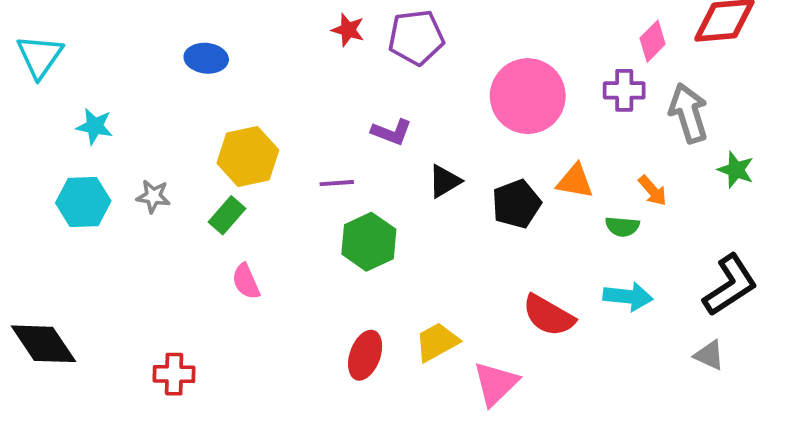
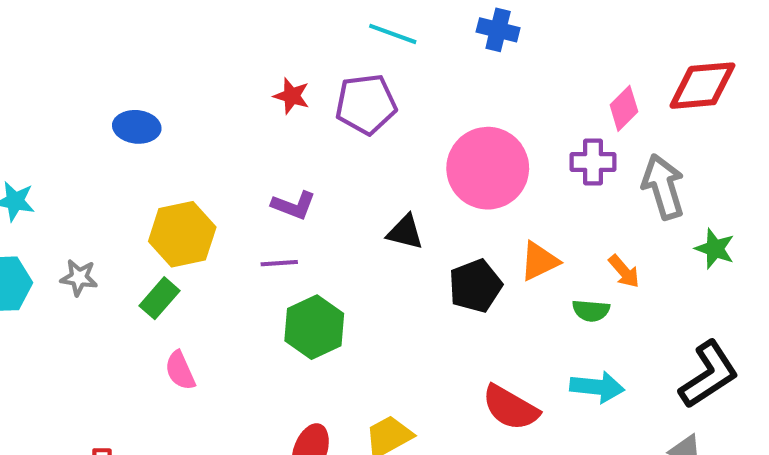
purple L-shape: (392, 132) -> (294, 205), moved
black triangle: (445, 181) -> (405, 232), moved, turned 45
orange triangle: (575, 181) -> (539, 261), turned -36

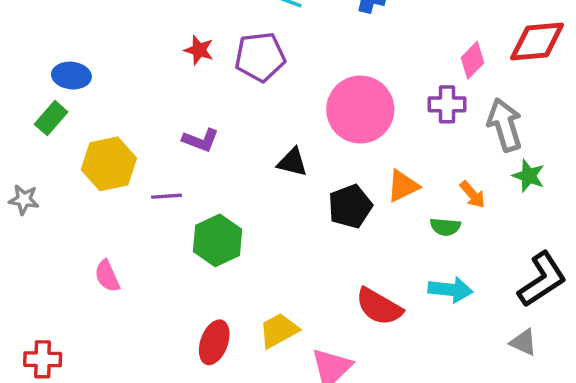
green star: (715, 249) -> (529, 176), moved
purple line: (279, 263) -> (167, 196), moved
green rectangle: (159, 298) -> (51, 118), moved

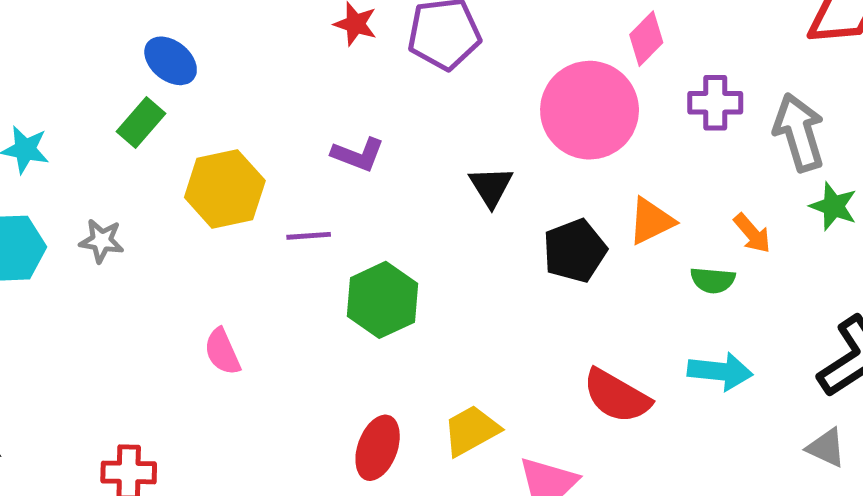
pink diamond: (472, 60) -> (646, 39), moved
blue ellipse: (71, 76) -> (171, 61), turned 33
black triangle: (292, 162) -> (491, 187), turned 44

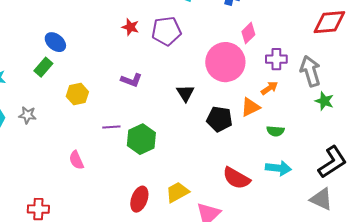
yellow hexagon: (225, 189) -> (77, 94), size x0.7
orange arrow: (752, 233) -> (269, 88), moved, turned -84
purple line: (309, 236) -> (111, 127), moved
black pentagon: (575, 251) -> (219, 119), turned 30
gray triangle: (826, 448) -> (321, 199), size x1.4

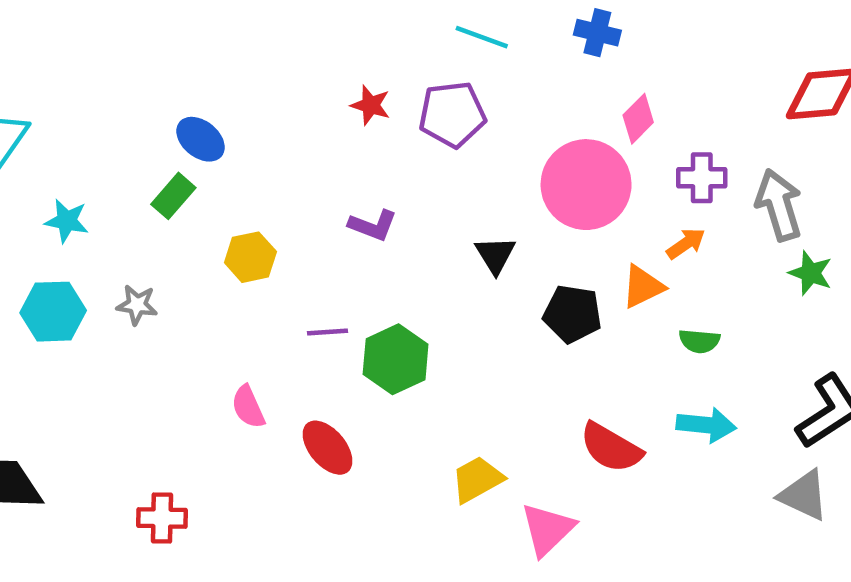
red ellipse: (139, 199) -> (328, 448), moved, turned -60

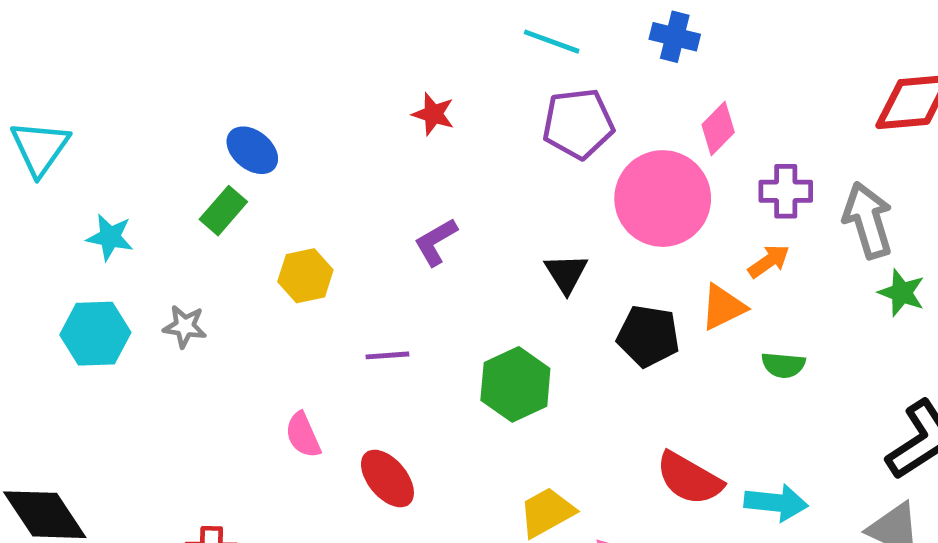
purple pentagon: (452, 114) -> (578, 124), moved
purple L-shape: (373, 225) -> (436, 242), turned 129
green hexagon: (396, 359) -> (515, 384), moved
cyan arrow: (706, 425) -> (776, 503), moved

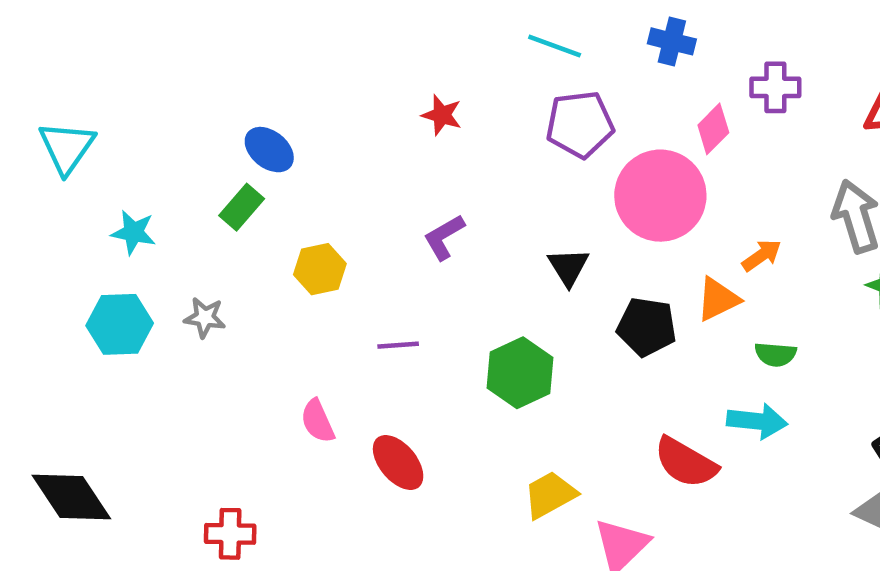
purple cross: (786, 191) -> (775, 87), moved
cyan arrow: (776, 503) -> (757, 421), moved

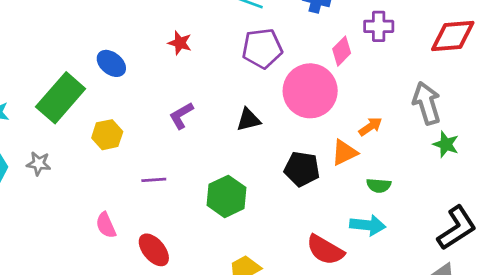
blue ellipse: (269, 150) -> (111, 63), moved
green rectangle: (242, 207) -> (61, 98), size x1.8
black triangle: (568, 267) -> (248, 120), moved, turned 48

